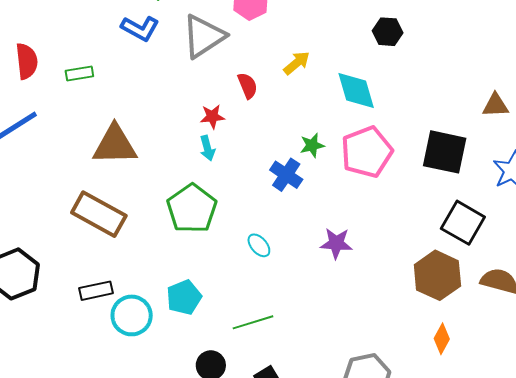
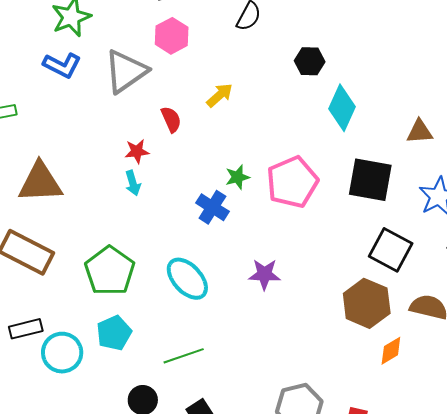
cyan diamond: (356, 91) -> (342, 108), moved, turned 42
green pentagon: (192, 209) -> (110, 271), moved
cyan ellipse: (259, 245) -> (187, 279), size x1.8
orange diamond: (442, 339) -> (391, 351), moved, turned 32

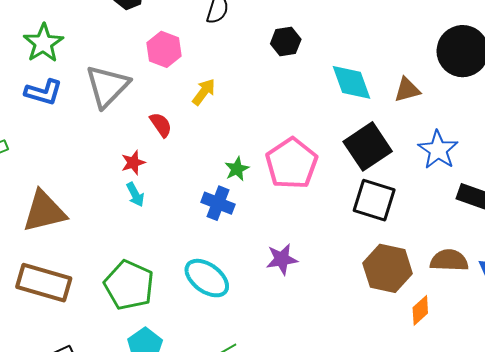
pink hexagon: (172, 36) -> (164, 49), moved
cyan diamond: (342, 108) -> (351, 82), moved, turned -33
black square: (370, 180) -> (368, 146), turned -33
black square: (391, 250) -> (374, 200), moved

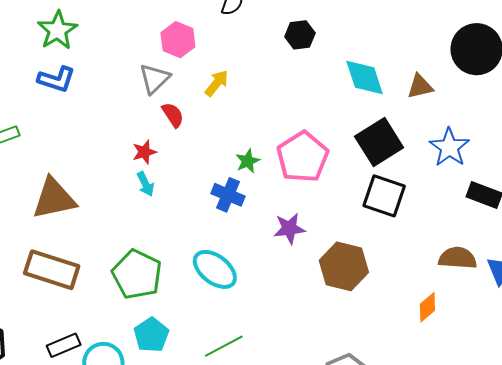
gray triangle: (107, 86) -> (154, 79), moved, size x0.7
purple star: (282, 259) -> (289, 229), moved
brown hexagon: (388, 268) -> (344, 266), moved

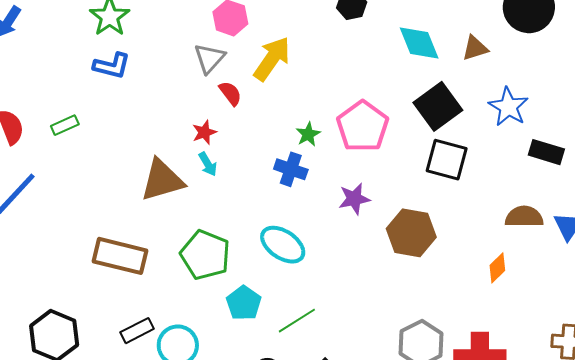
yellow arrow: (217, 83) -> (272, 59), size x1.6
brown triangle: (54, 199) -> (162, 180), moved
cyan pentagon: (151, 335) -> (244, 303), moved

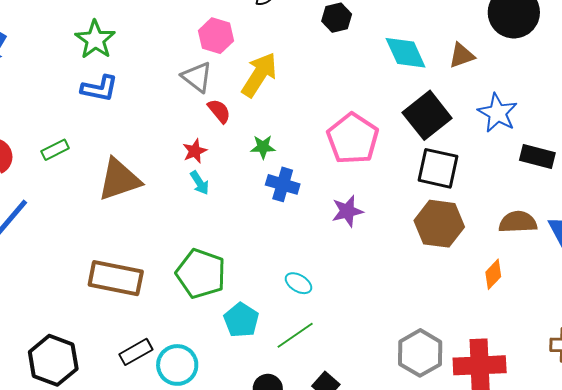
gray triangle: (210, 58) -> (197, 77), turned -32
green star: (308, 134) -> (263, 147), moved, turned 30
brown triangle: (162, 180) -> (119, 180), moved
brown hexagon: (411, 233) -> (439, 224), moved
cyan ellipse: (283, 245) -> (298, 283), moved, size x0.6

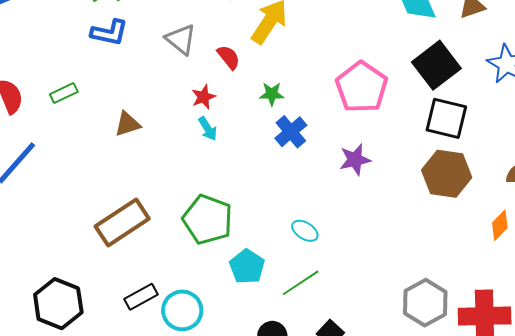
gray triangle: (197, 77) -> (181, 39), moved
brown triangle: (119, 180) -> (127, 124), size x0.6
blue cross: (283, 184) -> (291, 132), turned 32
brown rectangle: (116, 278) -> (122, 223), turned -46

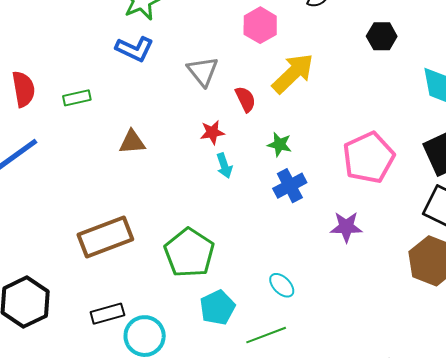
cyan arrow: (208, 129) -> (224, 166), moved

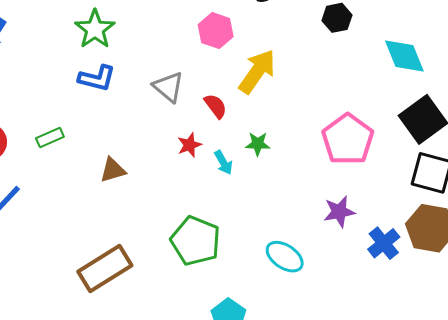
cyan arrow: (224, 166) -> (223, 162), moved
blue cross: (290, 186) -> (384, 243), moved
green pentagon: (189, 253) -> (196, 241), moved
cyan ellipse: (282, 285) -> (285, 257), moved, size x1.4

